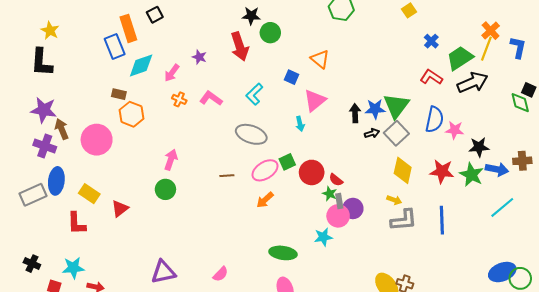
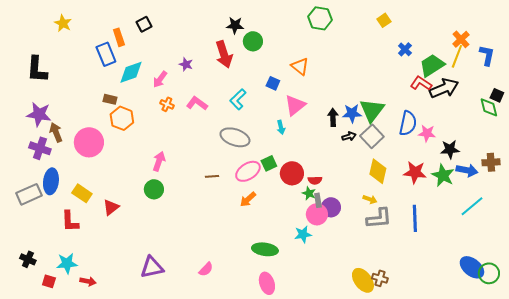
orange rectangle: (128, 28) -> (119, 37), size x0.7
yellow star: (50, 31) -> (63, 23), moved
red L-shape: (431, 77) -> (421, 83), moved
red semicircle: (336, 180) -> (315, 180), turned -40
blue ellipse: (502, 272) -> (472, 267), turned 60

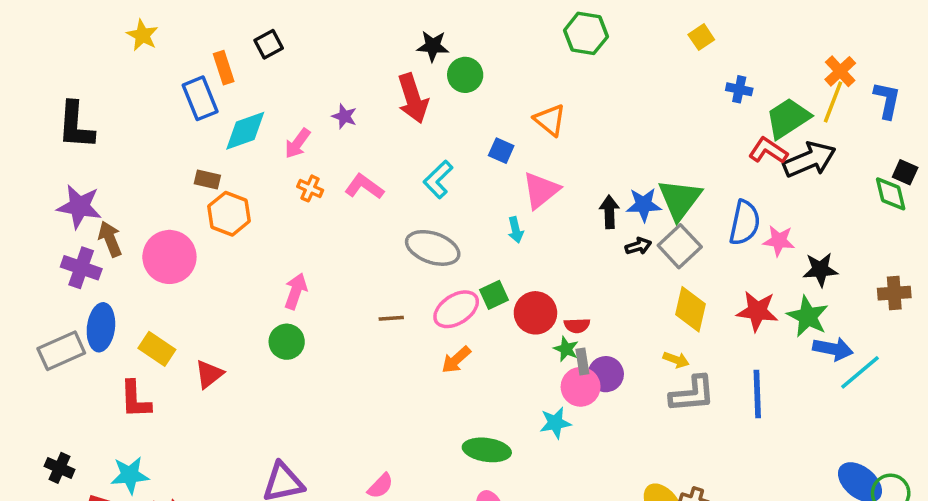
yellow star: (63, 23) -> (142, 35), moved
blue cross: (405, 49) -> (739, 89), turned -32
blue arrow: (467, 170) -> (833, 349), moved

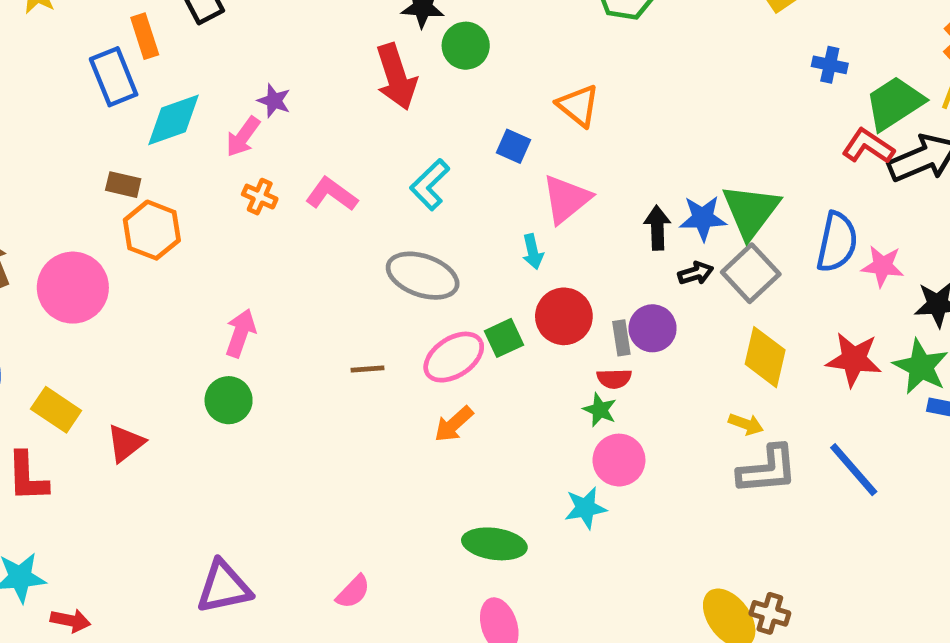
purple star: (344, 116) -> (274, 101), moved
red circle: (535, 313) -> (564, 316), moved
gray rectangle: (582, 362) -> (621, 338), moved
purple circle: (606, 374) -> (653, 328), moved
blue line: (757, 394) -> (854, 470), turned -39

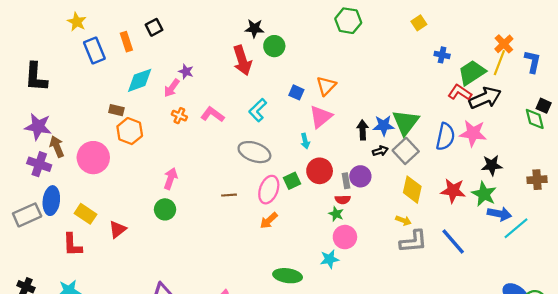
blue rectangle: (114, 77) -> (94, 50), moved
orange triangle: (578, 106) -> (326, 86), moved, turned 35
pink star: (882, 266) -> (473, 133), moved, size x1.4
pink ellipse: (454, 357) -> (269, 190), turned -36

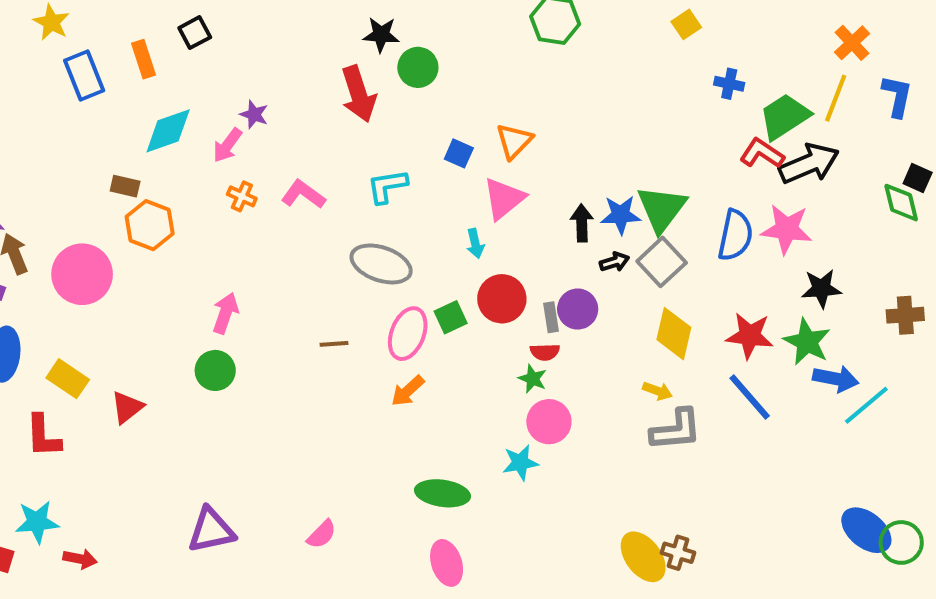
orange cross: (504, 44) -> (852, 43), moved
cyan L-shape: (258, 110) -> (387, 186), turned 35
blue line: (453, 241) -> (750, 397), moved

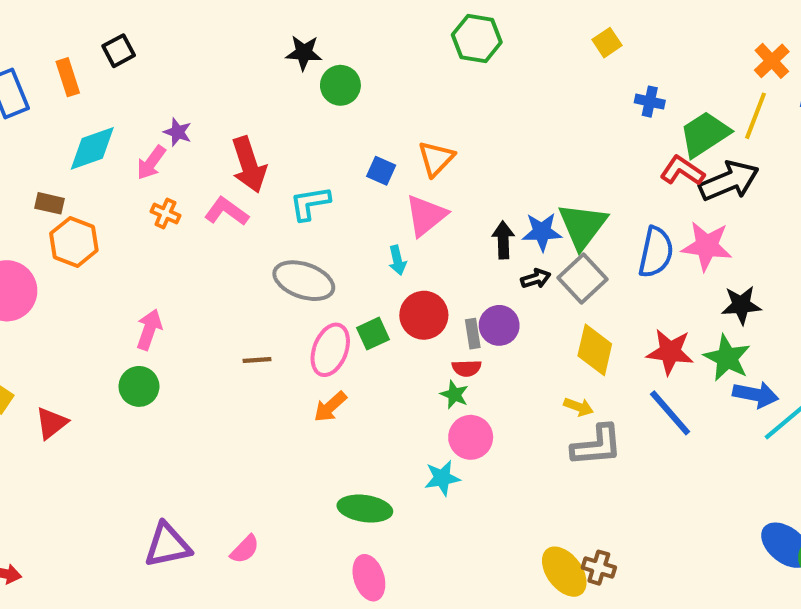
red arrow: (359, 94) -> (249, 165), moved
purple triangle: (211, 530) -> (167, 545), moved

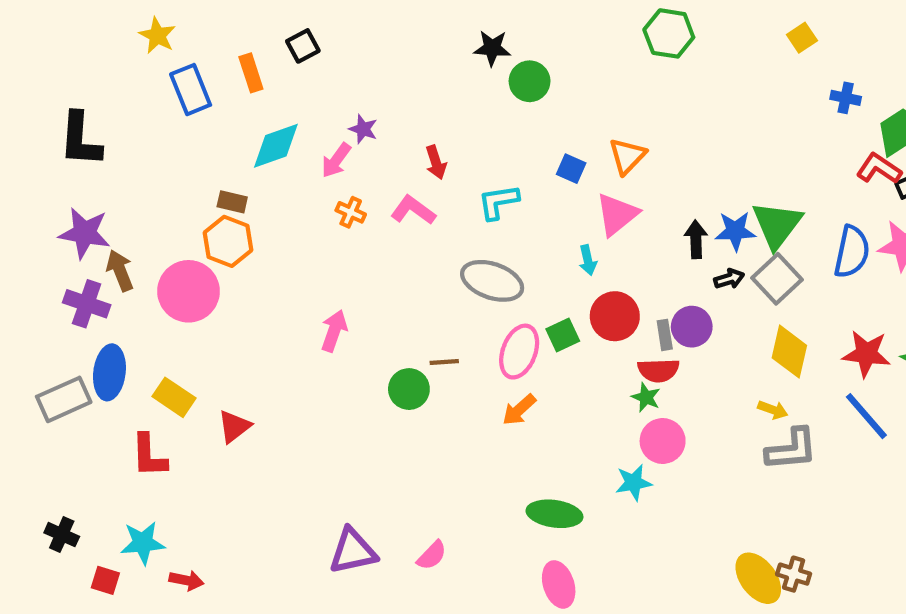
red arrow: (249, 165) -> (436, 162), size x0.6
orange hexagon: (74, 242) -> (228, 241), moved
red semicircle: (467, 368) -> (658, 370), size x1.4
green circle: (139, 386) -> (409, 389), moved

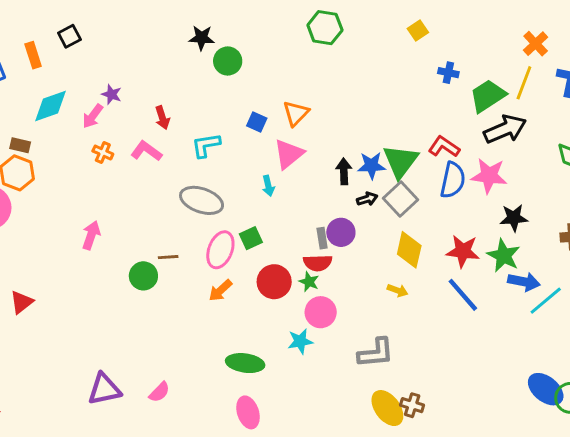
red L-shape: (879, 169) -> (444, 147), moved
red circle: (615, 316) -> (274, 282), moved
gray L-shape: (792, 449) -> (376, 353), moved

